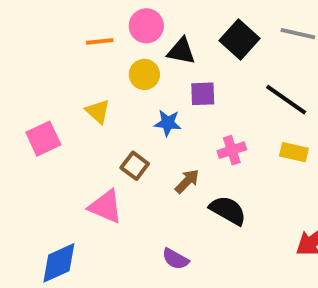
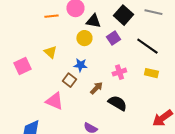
yellow circle: (144, 74) -> (84, 38), moved
purple square: (203, 94) -> (113, 38), moved, turned -32
blue star: (168, 123) -> (80, 65), moved

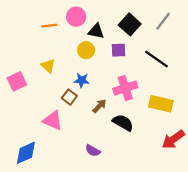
gray line: (153, 12) -> (163, 21), turned -66
purple square: (113, 38) -> (118, 50), turned 32
pink cross: (119, 72) -> (125, 88), size x1.5
yellow rectangle: (151, 73) -> (161, 104), moved, size x1.5

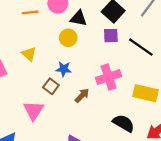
purple square: (118, 50) -> (111, 36), moved
pink triangle: (53, 120) -> (34, 110), turned 40
black semicircle: (123, 123) -> (124, 123), moved

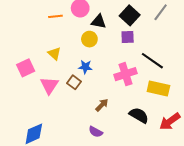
black line: (141, 47) -> (152, 61), moved
brown arrow: (82, 95) -> (102, 105), moved
pink triangle: (34, 110) -> (49, 85), moved

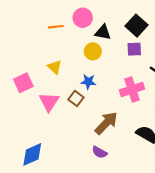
brown arrow: (102, 105) -> (106, 123), size x1.6

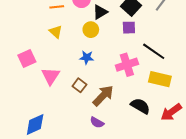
black triangle: (103, 32) -> (100, 12), turned -42
yellow triangle: (55, 67) -> (56, 32), moved
brown square: (76, 98) -> (79, 85), moved

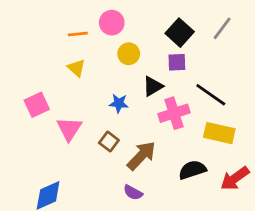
black triangle: (100, 12) -> (153, 86), moved
yellow circle: (91, 30) -> (129, 54), moved
black semicircle: (140, 106) -> (192, 170), turned -48

